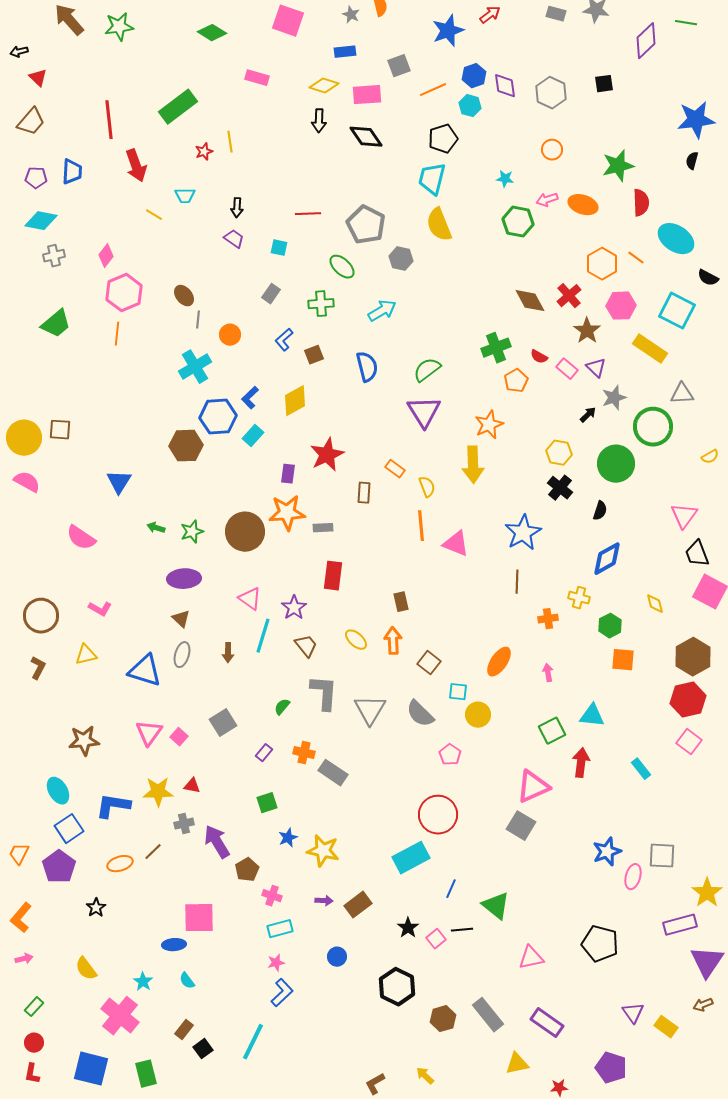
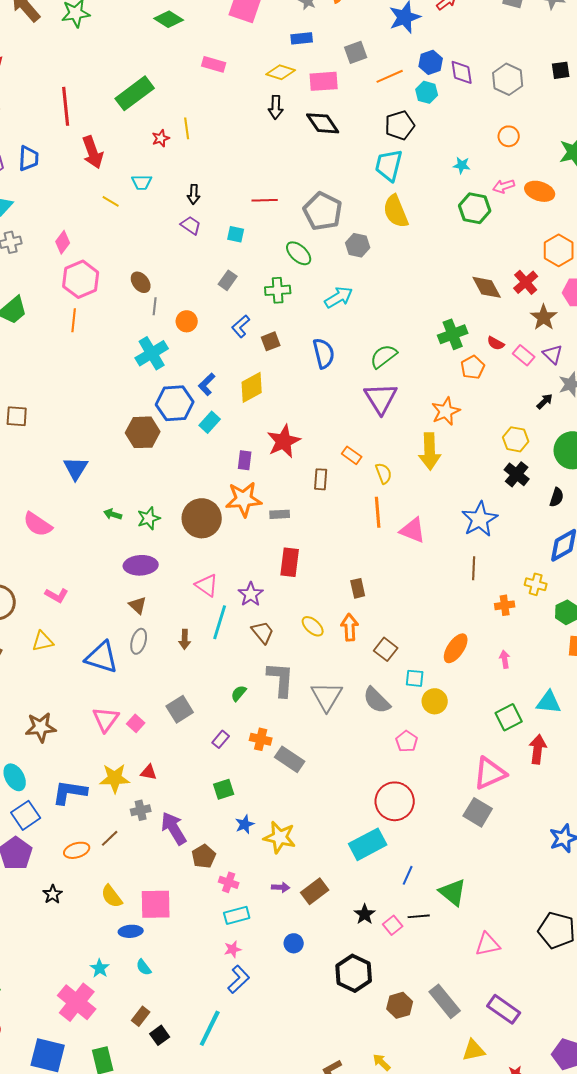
yellow semicircle: (86, 969) -> (112, 896), moved

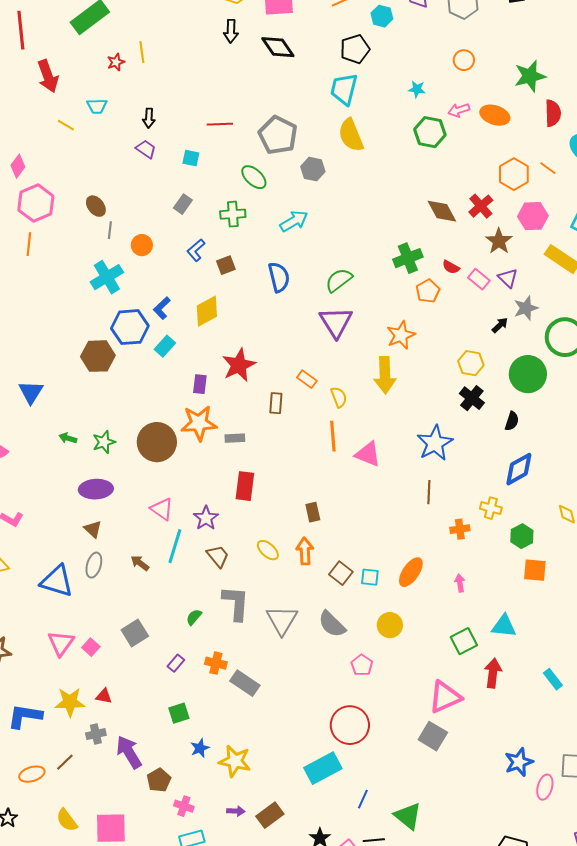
brown arrow: (185, 639) -> (140, 563), turned 126
cyan square: (415, 678) -> (370, 577), moved

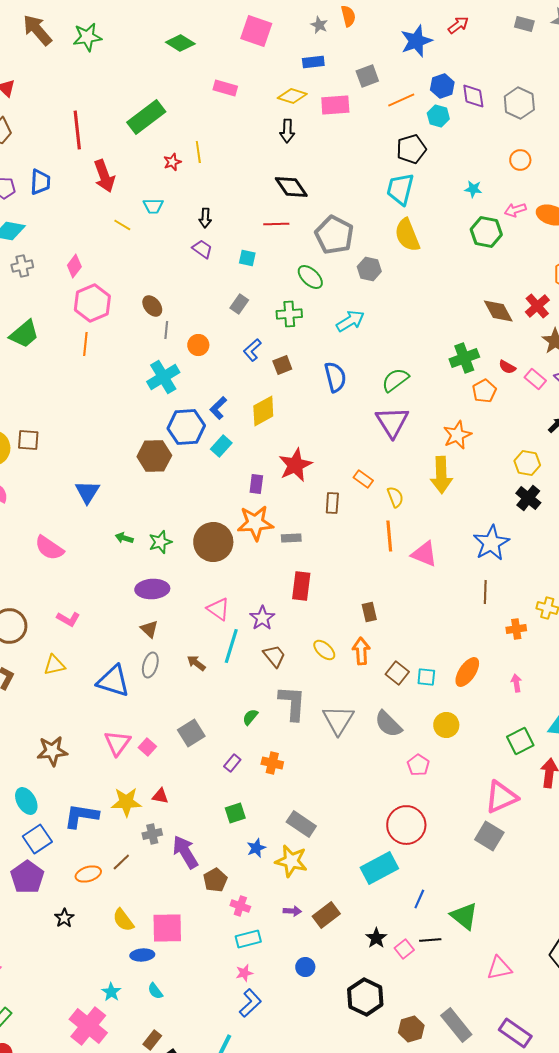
black diamond: (278, 47) -> (291, 187), moved
gray rectangle: (245, 683) -> (301, 824), moved

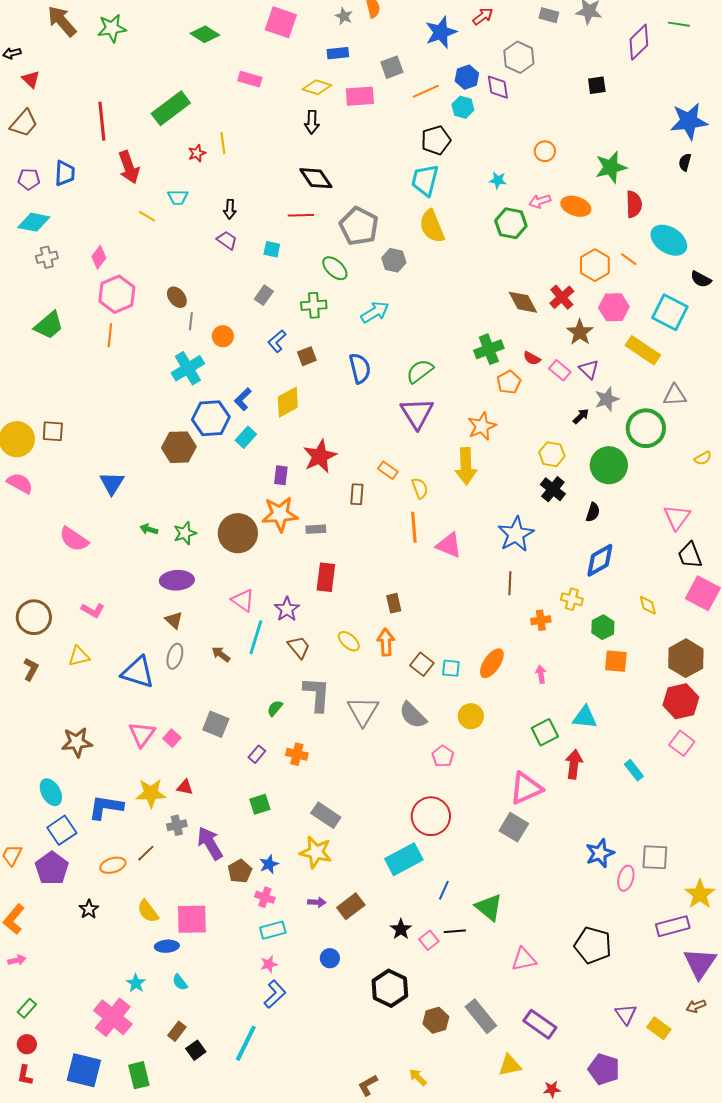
gray hexagon: (519, 103) -> (519, 57), moved
gray square: (191, 733) -> (216, 724), turned -36
blue star: (256, 848) -> (269, 864), moved

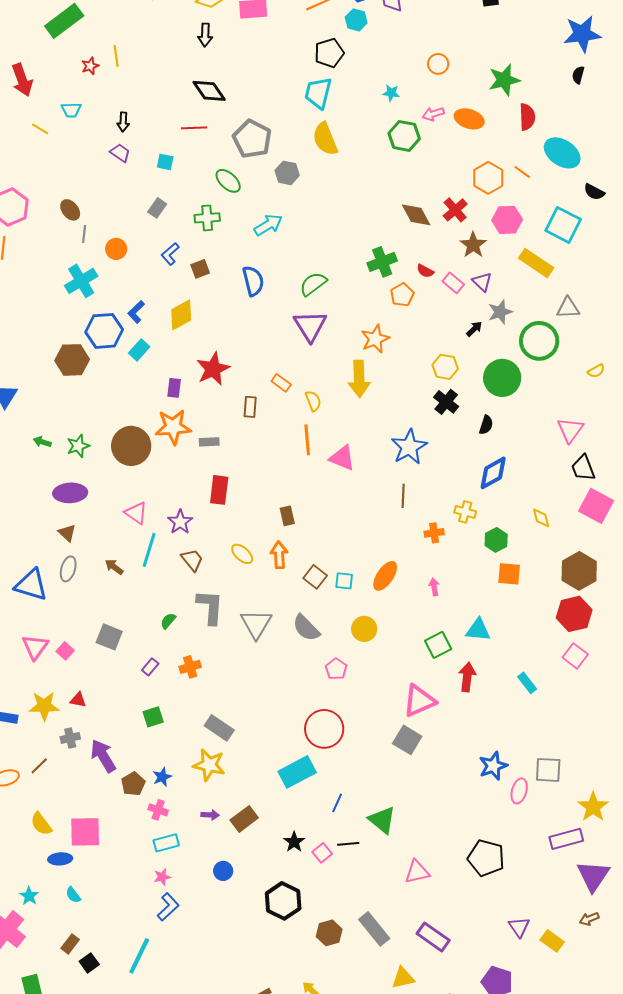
orange cross: (297, 754) -> (190, 667), turned -30

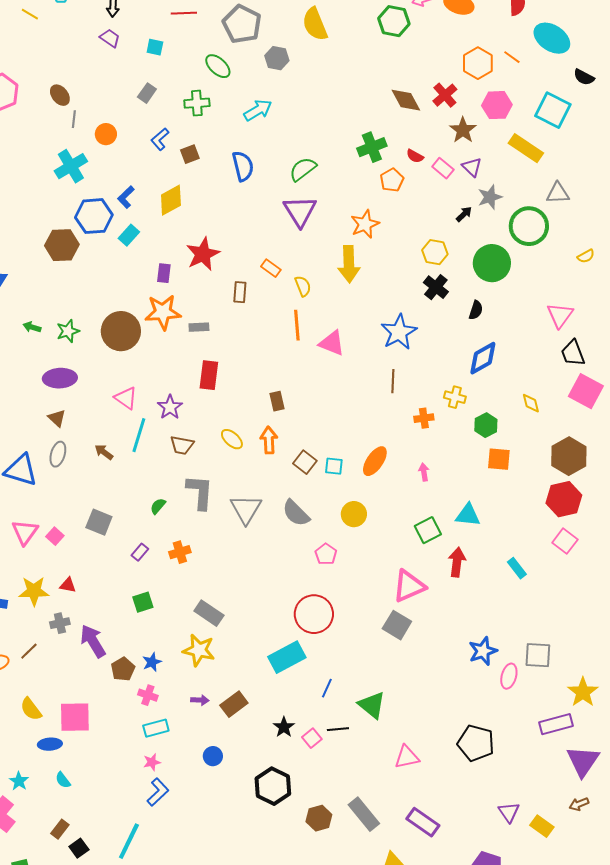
brown trapezoid: (192, 560) -> (182, 445), turned 140

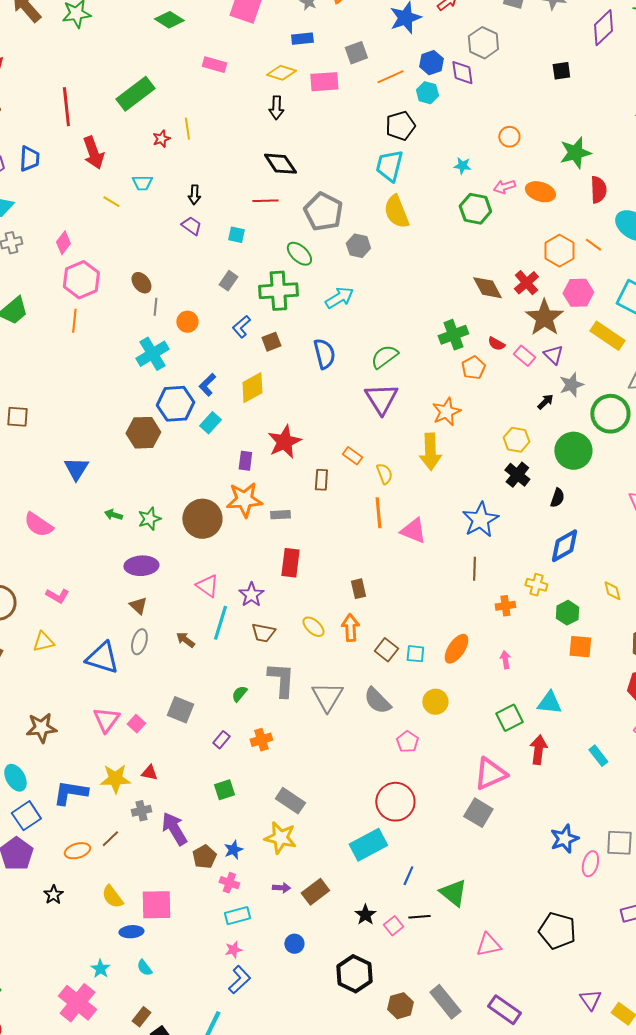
green cross: (197, 103) -> (278, 291), size x1.5
brown star: (463, 130) -> (544, 318), size x1.4

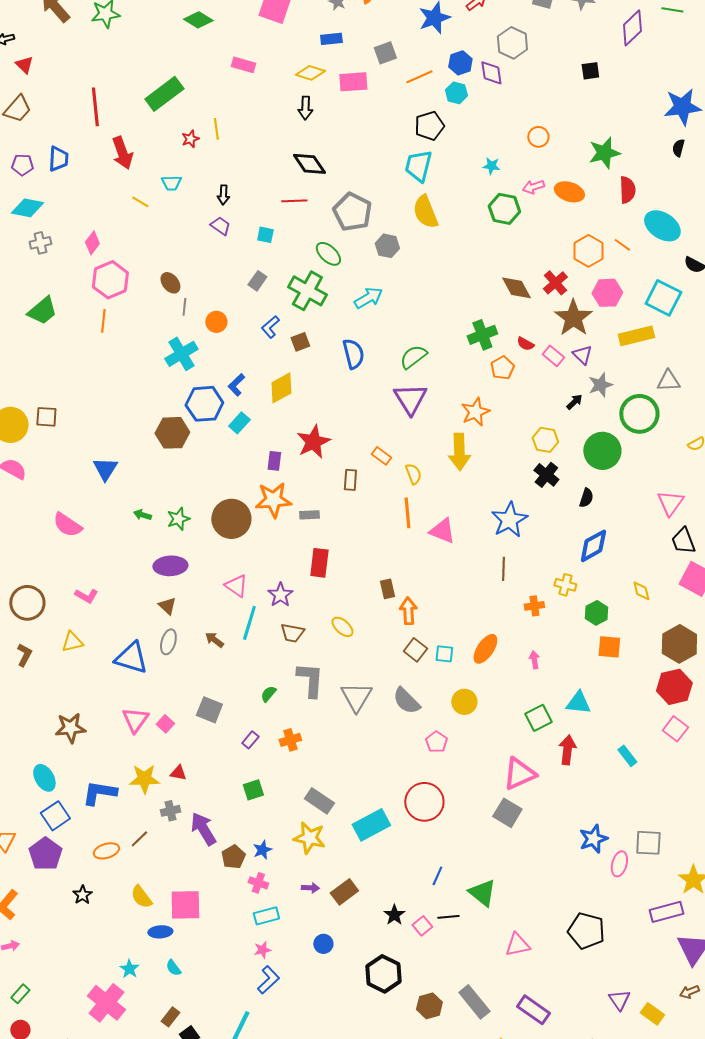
green cross: (278, 291) -> (307, 291), turned 33
yellow rectangle: (607, 336) -> (636, 336), turned -48
orange arrow: (350, 628) -> (408, 611), moved
cyan rectangle: (368, 845) -> (371, 825), moved

